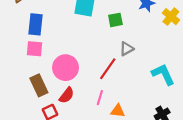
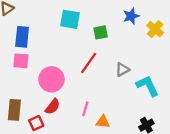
gray triangle: (127, 49) -> (122, 70), moved
red line: (108, 69) -> (89, 63), moved
brown rectangle: (39, 85) -> (14, 110), moved, turned 30

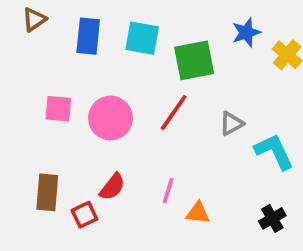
green square: (101, 32) -> (194, 60), size x1.6
blue rectangle: (22, 37) -> (88, 36), moved
pink circle: (51, 79) -> (110, 118), moved

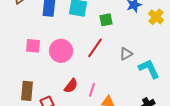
green square: (194, 60) -> (106, 20), size x0.6
red semicircle: (112, 187) -> (71, 86), moved

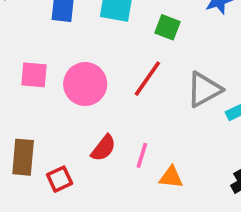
green square: (106, 20) -> (167, 27), turned 32
gray triangle: (126, 54) -> (204, 90), size x1.5

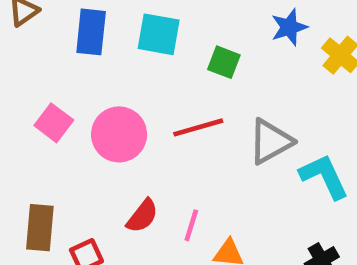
pink square: (34, 75) -> (54, 123), turned 32
red line: (147, 79) -> (198, 127), turned 39

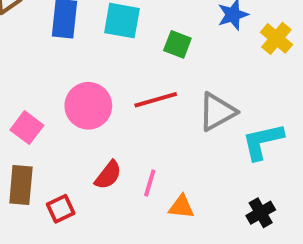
pink square: (54, 123) -> (27, 128), moved
cyan L-shape: (324, 176) -> (263, 141), turned -78

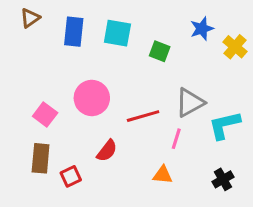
red line: (156, 100) -> (143, 116), moved
pink line: (150, 183) -> (176, 139), moved

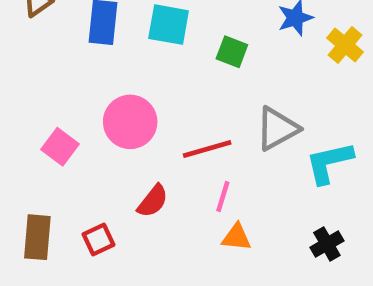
pink line: (176, 139) -> (223, 197), moved
brown rectangle: (41, 158) -> (37, 237), moved

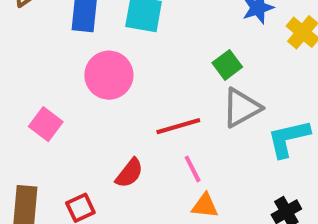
green square: (232, 52) -> (227, 65), moved, turned 32
pink circle: (130, 122) -> (109, 75), moved
pink line: (223, 197) -> (193, 169), turned -44

